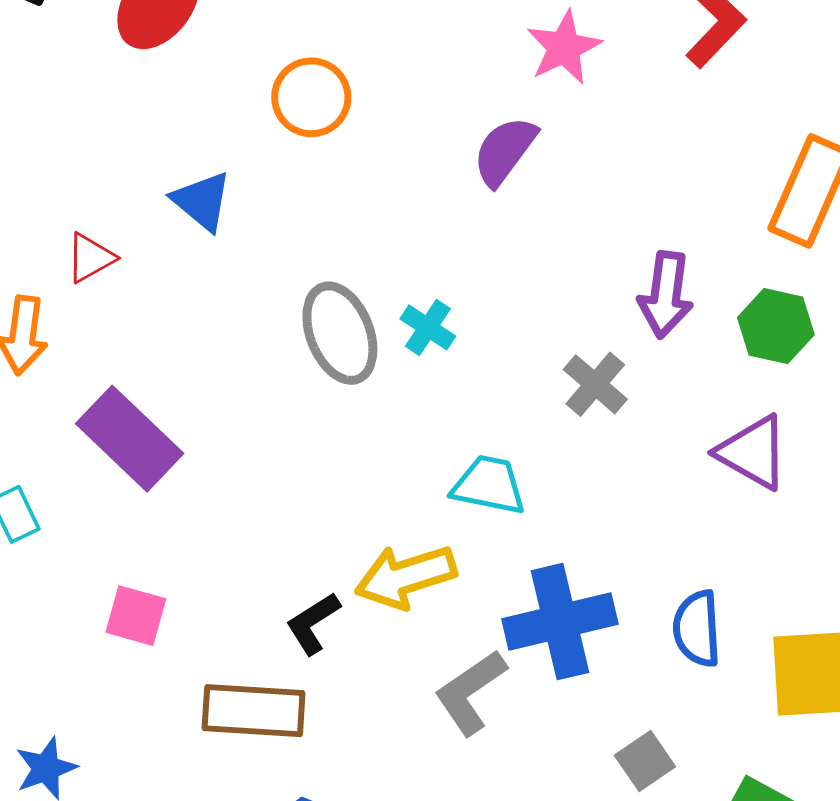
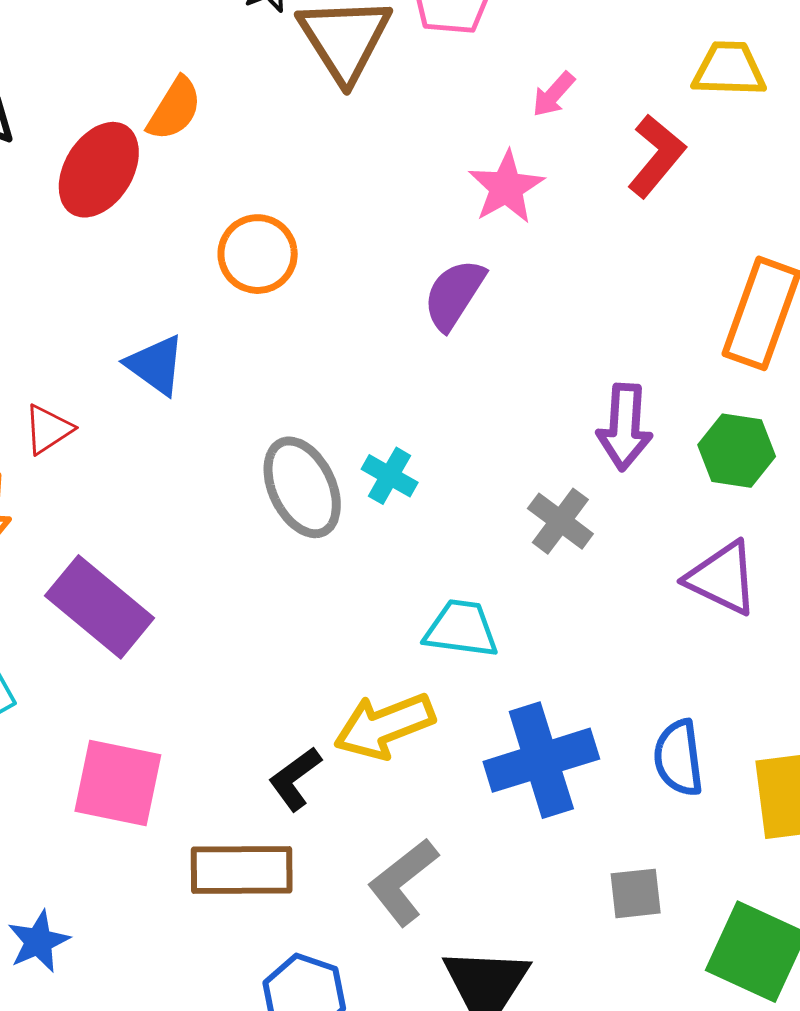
pink square: (136, 616) -> (118, 783), size x1.5
gray L-shape: (470, 692) -> (403, 882), moved
gray square: (645, 761) -> (636, 893), turned 32

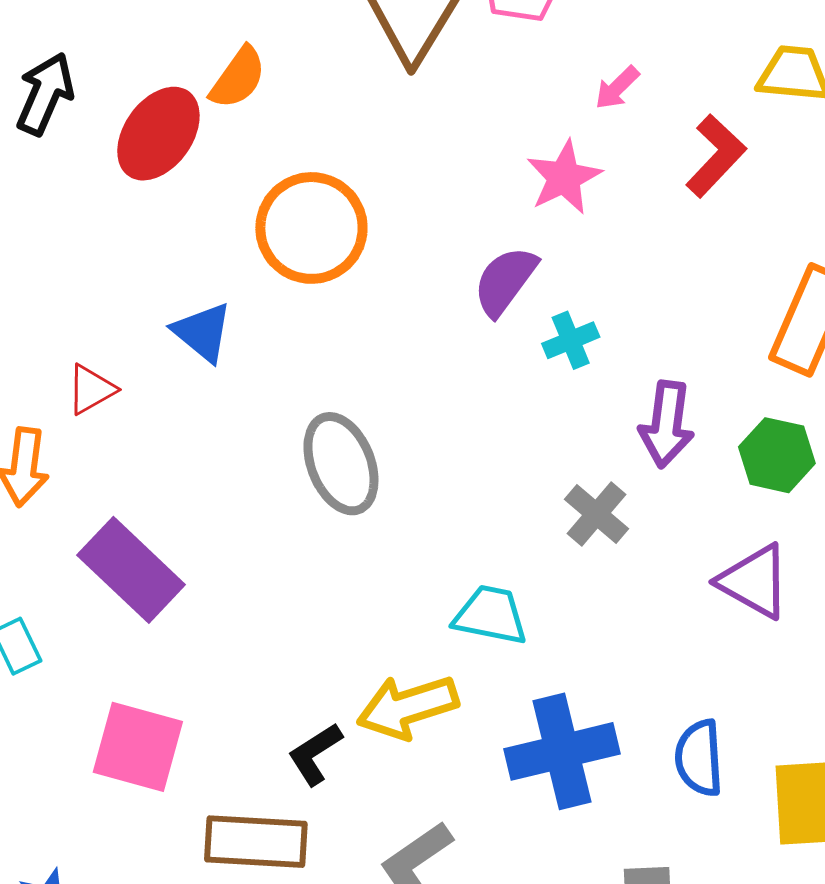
orange circle: (258, 254) -> (311, 228), size x1.4
cyan cross: (390, 476) -> (571, 340), moved, turned 34

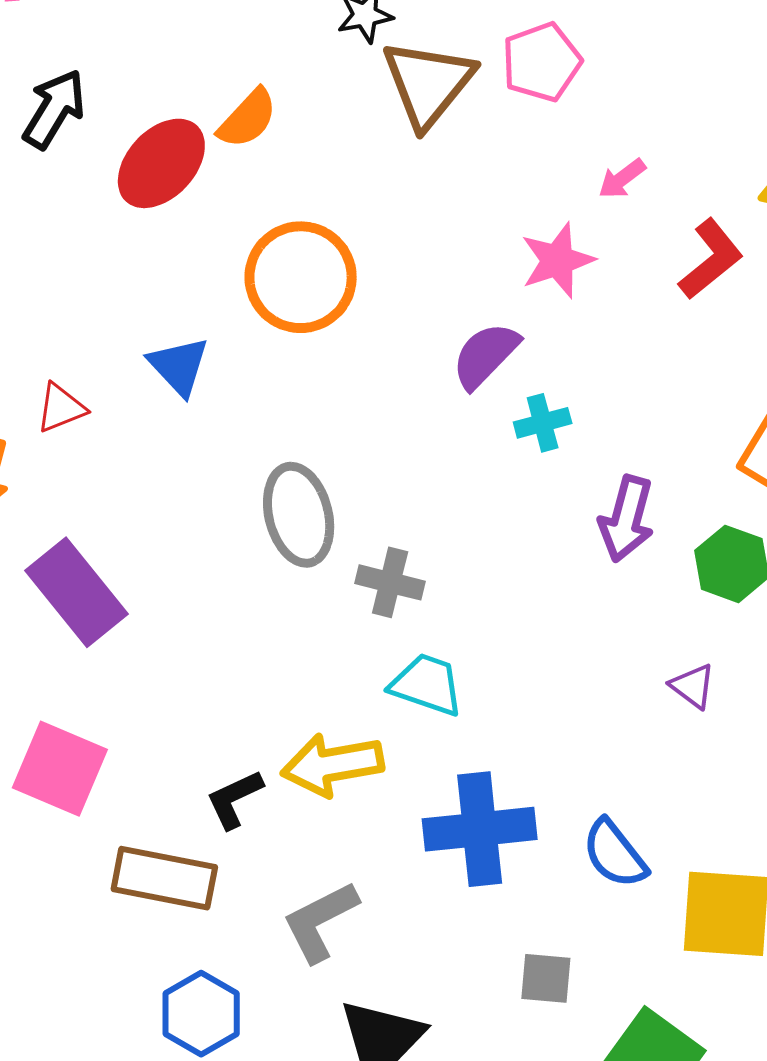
gray cross: (596, 514) -> (390, 582), moved, turned -34
purple triangle: (754, 581) -> (693, 686), size x0.6
blue semicircle: (699, 758) -> (615, 854), turned -42

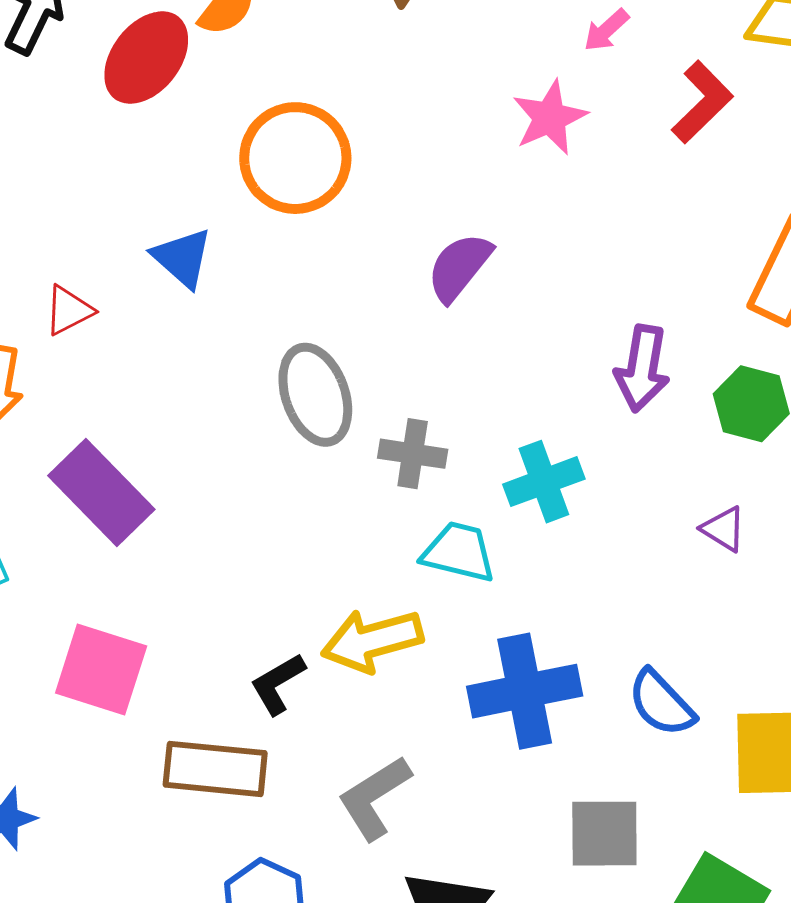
purple semicircle: (485, 355) -> (459, 267), moved
cyan cross: (543, 423) -> (544, 482), moved, size x1.4
gray square: (546, 978) -> (604, 834), size x1.4

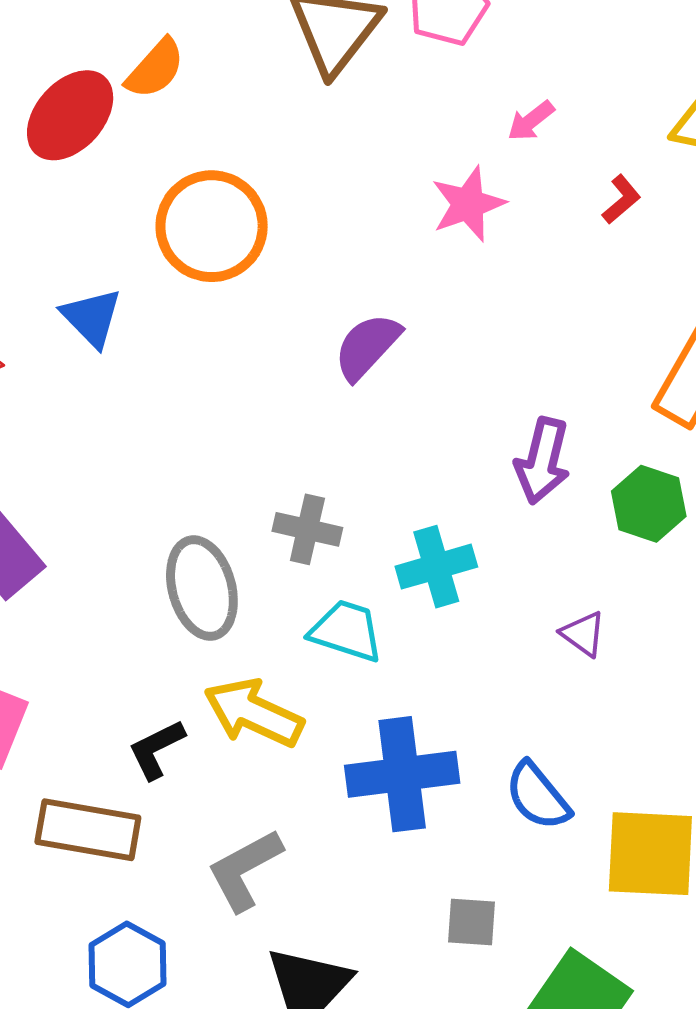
red L-shape: (702, 102) -> (621, 199), size x0.6
gray ellipse: (315, 395) -> (202, 588), moved
purple triangle: (724, 529) -> (583, 634), moved
yellow arrow: (372, 641) -> (254, 713), turned 36
gray square: (604, 834) -> (472, 922), size x0.7

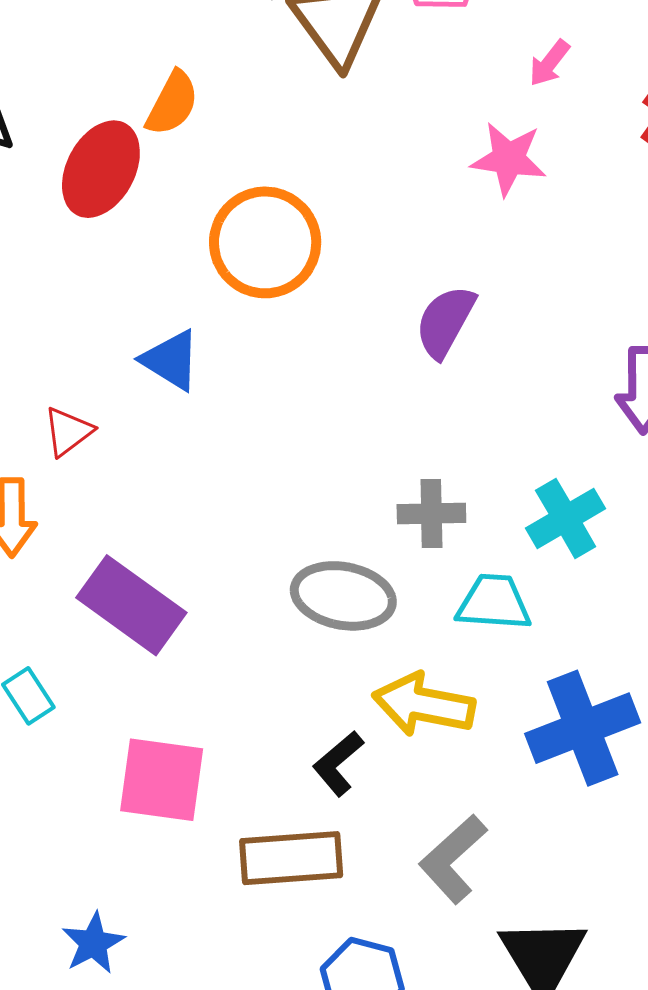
pink star: (468, 204) -> (509, 159), turned -30
gray ellipse: (202, 588) -> (343, 596), turned -50

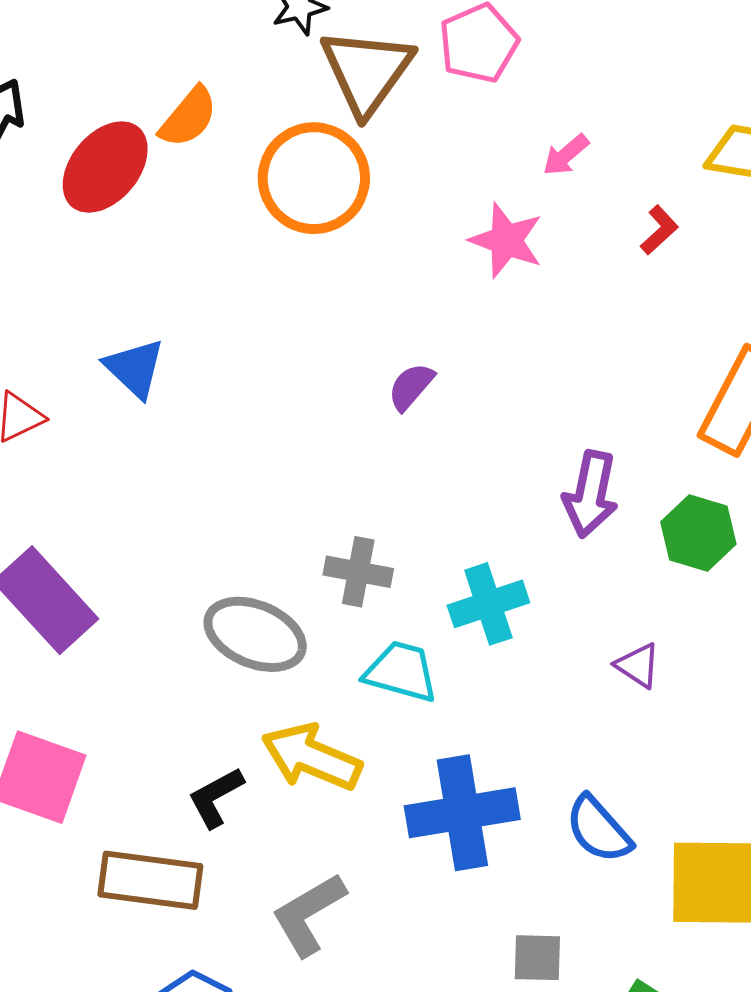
orange circle: (265, 242) -> (314, 178), moved
purple semicircle: (445, 322) -> (411, 387), size x0.7

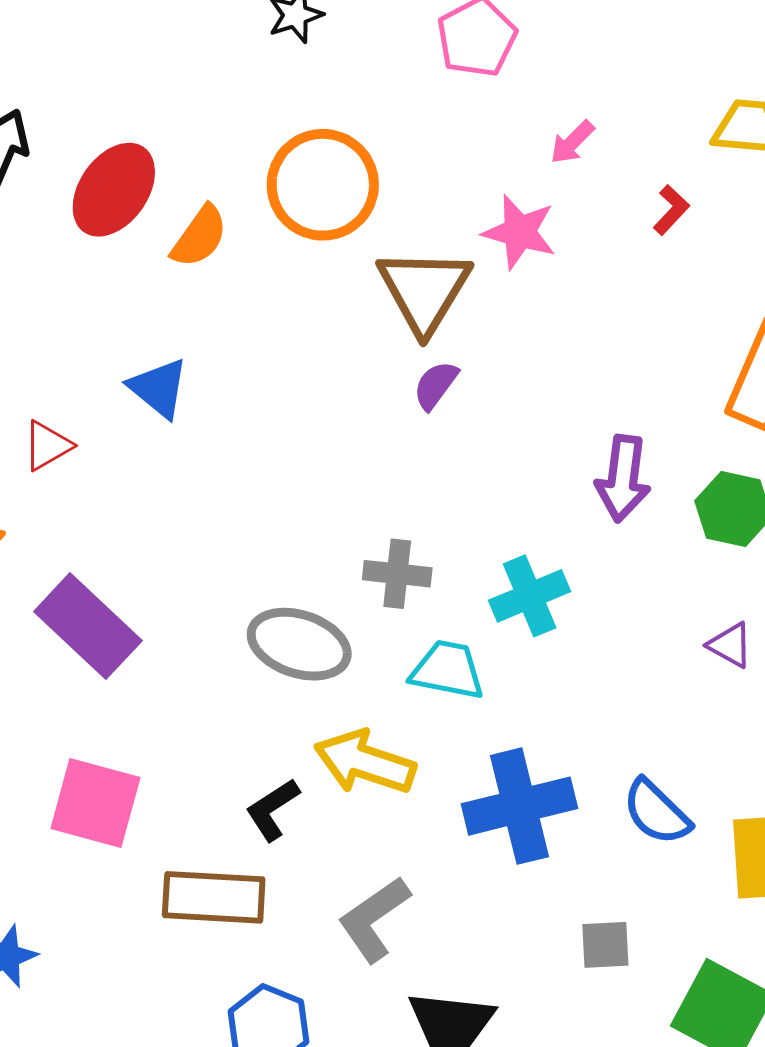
brown triangle: (367, 71) -> (424, 290), moved
orange semicircle: (188, 117) -> (199, 236), moved
purple triangle: (638, 665) -> (730, 645), moved

